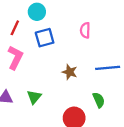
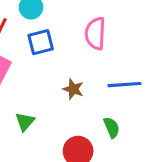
pink semicircle: (85, 30) -> (95, 33), size x1.5

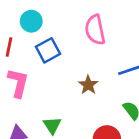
brown star: (73, 89) -> (88, 85), turned 30

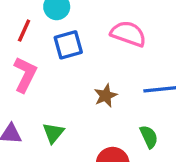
pink semicircle: (95, 30) -> (128, 34), turned 108

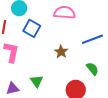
blue square: (68, 45) -> (32, 28), turned -30

